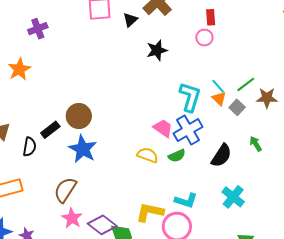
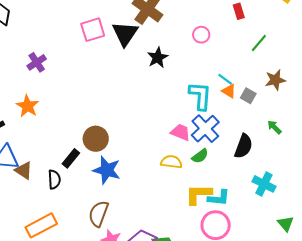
red rectangle: (211, 17) -> (239, 11), moved
black triangle: (130, 20) -> (125, 34), size x1.8
green line: (246, 84) -> (259, 43), moved
yellow L-shape: (150, 212) -> (199, 194), moved

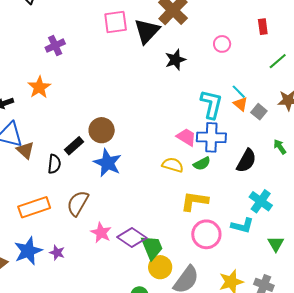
blue cross: (205, 129) -> (211, 137), turned 36
cyan L-shape: (219, 198) -> (242, 226), moved
brown semicircle: (99, 214) -> (78, 203), moved

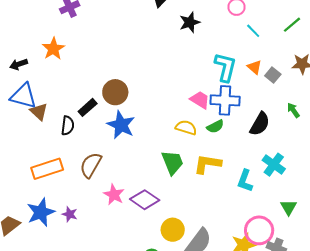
cyan line: (239, 92) -> (253, 31), moved
cyan L-shape: (242, 226) -> (245, 181), moved, turned 95
pink circle: (206, 234) -> (259, 230), moved
green trapezoid: (152, 247) -> (172, 162), moved

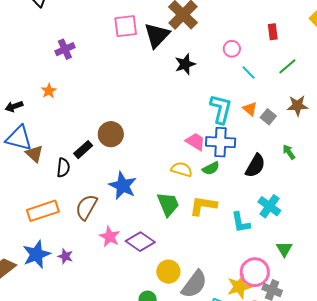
orange star: (53, 49) -> (49, 91), size x0.7
blue star: (121, 125) -> (123, 186), moved
cyan L-shape: (245, 181) -> (241, 223), turned -30

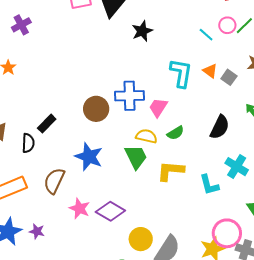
pink circle: (232, 49) -> (227, 25), moved
brown circle: (111, 134) -> (96, 109), moved
pink trapezoid: (195, 142) -> (158, 107), turned -85
blue cross: (221, 142) -> (129, 96), moved
green trapezoid: (168, 204) -> (136, 157), moved

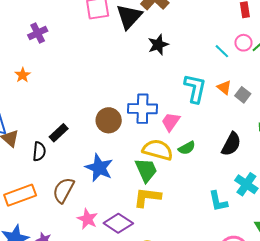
yellow semicircle: (146, 136) -> (158, 150), size x1.4
yellow L-shape: (171, 171) -> (147, 197), moved

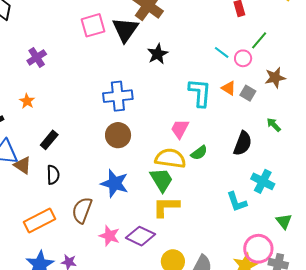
pink circle: (243, 43) -> (243, 58), moved
blue cross: (143, 109) -> (118, 96), moved
black rectangle: (59, 133) -> (49, 140), moved

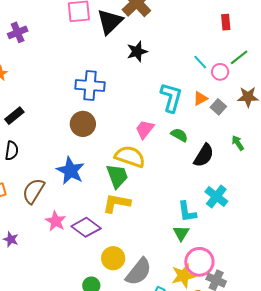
orange triangle: (229, 88) -> (200, 98), turned 49
green semicircle: (199, 153) -> (179, 135), moved, turned -126
green triangle: (284, 221) -> (181, 233), moved

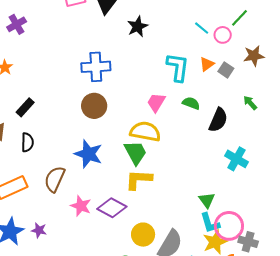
cyan L-shape: (187, 212) -> (210, 223), moved

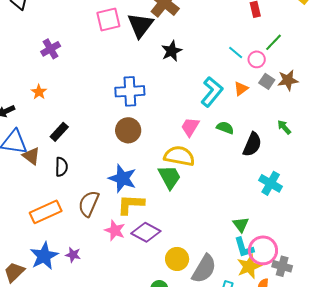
cyan L-shape: (178, 67) -> (212, 92), turned 32
gray square: (226, 70) -> (267, 81), moved
yellow L-shape: (139, 180) -> (131, 204), moved

